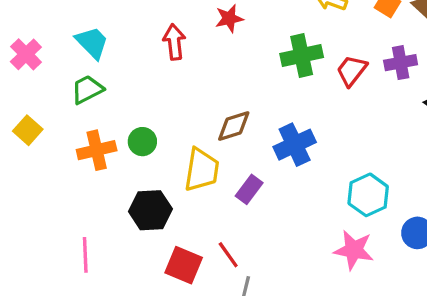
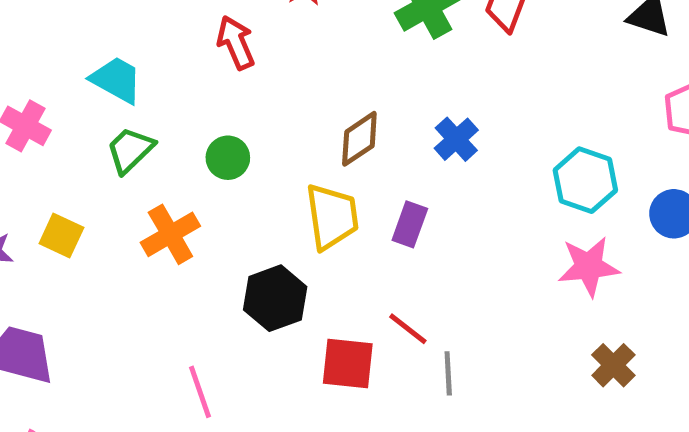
green circle: (142, 142) -> (228, 158), moved
blue cross: (295, 145) -> (456, 139), size x0.7

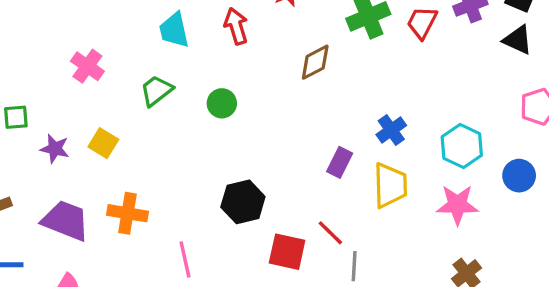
cyan trapezoid: (116, 80) -> (174, 30), moved, turned -138
brown diamond: (359, 139) -> (315, 62), moved
blue cross: (456, 139) -> (391, 130), moved
yellow trapezoid: (332, 217) -> (390, 185), moved
orange cross: (170, 234) -> (127, 213), moved, turned 33

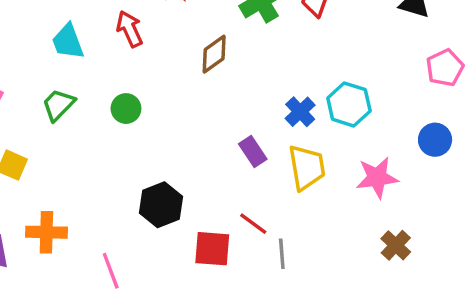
cyan hexagon: (462, 146) -> (349, 104), moved
purple rectangle: (340, 162) -> (253, 151), turned -52

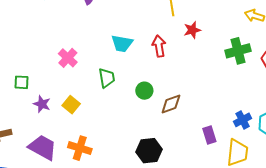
cyan trapezoid: (68, 42) -> (122, 43), turned -75
brown diamond: (214, 54) -> (171, 104), moved
green trapezoid: (58, 105) -> (107, 78), turned 110

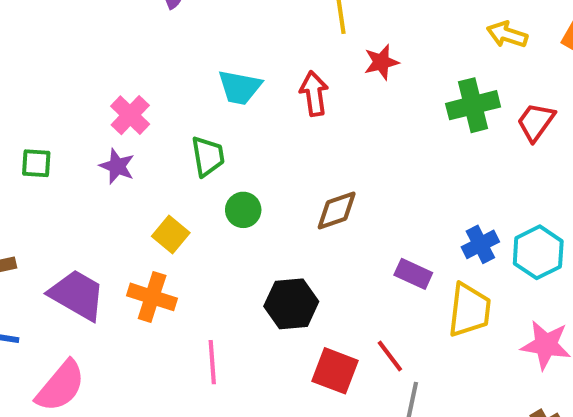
green circle: (144, 91) -> (243, 210), moved
purple star: (42, 104) -> (117, 166), moved
yellow square: (71, 105) -> (171, 235), moved
purple rectangle: (209, 135) -> (413, 274), turned -48

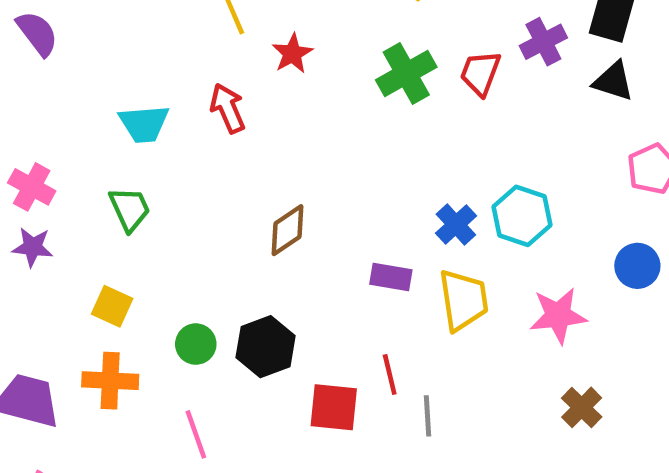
green circle: (243, 210) -> (196, 344), moved
red line: (390, 356) -> (390, 374), turned 39

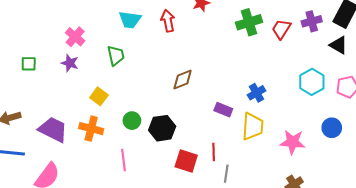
cyan hexagon: (522, 216) -> (312, 82), moved

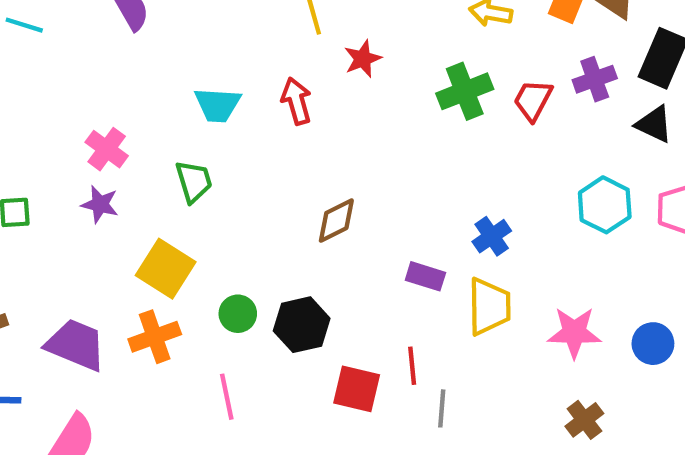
yellow square: (99, 96) -> (166, 269), size x1.5
blue circle: (332, 128) -> (653, 344), moved
orange cross: (91, 129) -> (155, 337), turned -30

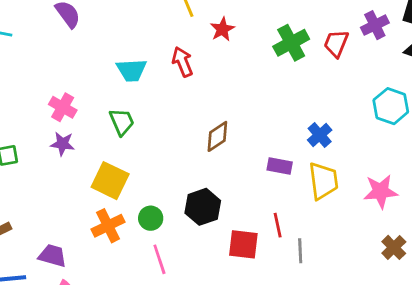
green circle: (238, 314) -> (151, 218), moved
purple trapezoid: (76, 345) -> (52, 256), moved, size x0.7

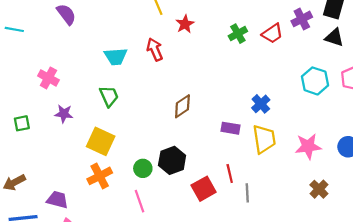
green cross: (291, 43) -> (238, 34), size x0.7
red trapezoid: (336, 43) -> (272, 33), turned -145
pink cross: (63, 107) -> (48, 78), moved
green circle: (151, 218) -> (143, 168), moved
red square: (243, 244) -> (204, 189), turned -35

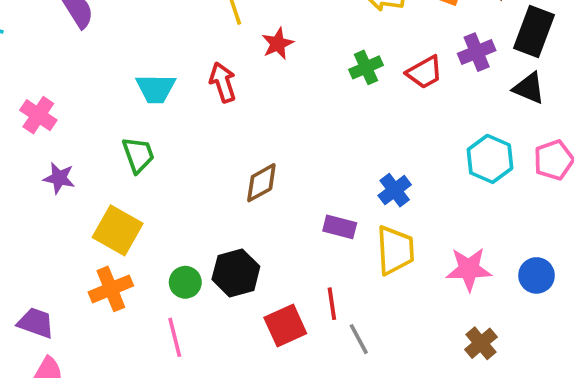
gray line: (247, 193) -> (359, 339), turned -30

